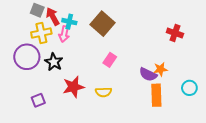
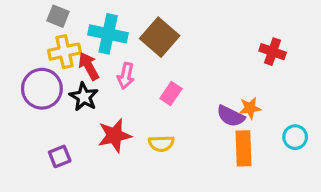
red arrow: (53, 16) -> (89, 66), moved
cyan cross: (69, 22) -> (108, 34), size x1.6
pink arrow: (64, 34) -> (126, 76), moved

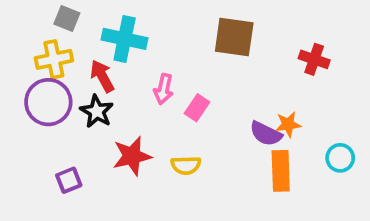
brown square: (160, 37) -> (234, 37), moved, turned -33
yellow cross: (64, 52) -> (54, 59), moved
pink arrow: (126, 76) -> (164, 89), moved

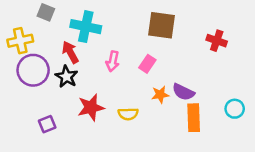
yellow cross: (54, 59) -> (20, 41), moved
pink rectangle: (197, 108) -> (147, 64), moved
orange star: (288, 124) -> (160, 95), moved

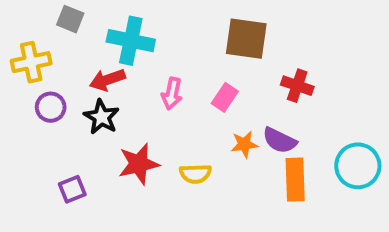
red cross: (217, 41) -> (297, 86), moved
red arrow: (70, 52) -> (107, 80), turned -80
purple circle: (33, 70) -> (51, 107), size x0.6
cyan circle: (235, 109) -> (358, 166), size x1.5

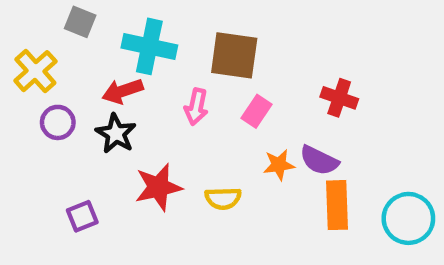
brown square: (246, 39) -> (234, 55), moved
yellow cross: (31, 62) -> (35, 71), turned -30
cyan circle: (358, 166) -> (408, 218), moved

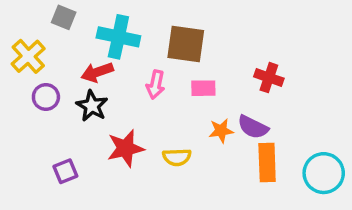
pink rectangle: (257, 111) -> (203, 88), turned 55

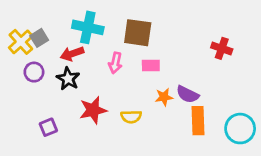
gray square: (64, 17) -> (39, 38), moved, turned 36
red cross: (269, 78) -> (222, 48), moved

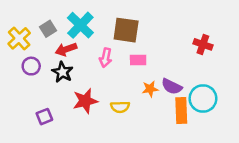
cyan cross: (88, 27) -> (80, 25), turned 32
gray square: (39, 38) -> (48, 29), moved
cyan circle: (240, 129) -> (203, 99), moved

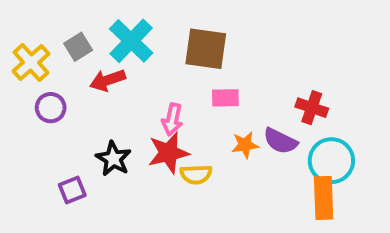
red cross: (203, 44) -> (312, 108), moved
pink arrow: (106, 58) -> (172, 119), moved
black star: (62, 72) -> (113, 159), moved
red star: (85, 101) -> (168, 153), moved
orange rectangle: (181, 111) -> (324, 198), moved

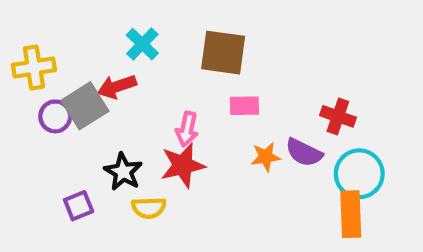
cyan cross: (131, 41) -> (142, 44), size x0.7
gray square: (78, 47) -> (85, 106), moved, size x1.5
yellow cross: (31, 62) -> (34, 67), turned 33
yellow semicircle: (196, 174) -> (149, 208), moved

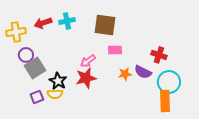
cyan cross: (142, 44) -> (67, 21), turned 35
red arrow: (117, 87) -> (43, 23), moved
gray square: (85, 106) -> (35, 68), moved
pink arrow: (187, 129) -> (88, 61), turned 42
yellow semicircle: (149, 208) -> (55, 94), moved

